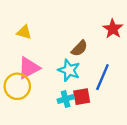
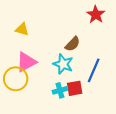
red star: (113, 29) -> (96, 15), moved

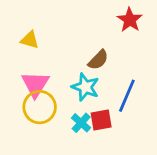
pink triangle: (26, 62) -> (35, 84), turned -30
yellow circle: (16, 79) -> (40, 107), moved
cyan cross: (60, 90) -> (81, 123), turned -32

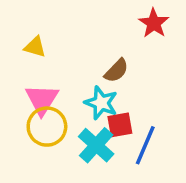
blue line: (127, 96) -> (145, 145), moved
red square: (101, 120) -> (120, 125), moved
cyan cross: (81, 123) -> (96, 145), size x1.5

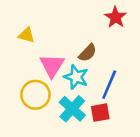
pink triangle: (42, 99) -> (52, 66), moved
red square: (120, 125) -> (100, 113), moved
blue line: (145, 145) -> (109, 85), moved

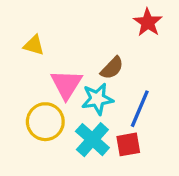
cyan star: (76, 77) -> (97, 99), turned -30

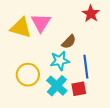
yellow triangle: (34, 45) -> (21, 28), size x1.6
pink triangle: (66, 84) -> (41, 23), moved
blue line: (140, 109) -> (86, 67), turned -30

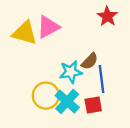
pink triangle: (41, 23) -> (48, 27), turned 30
brown semicircle: (69, 42) -> (90, 61), moved
yellow circle: (28, 75) -> (46, 96), moved

